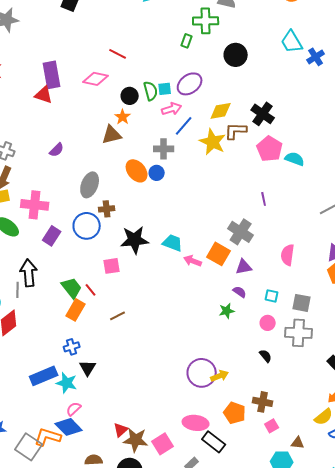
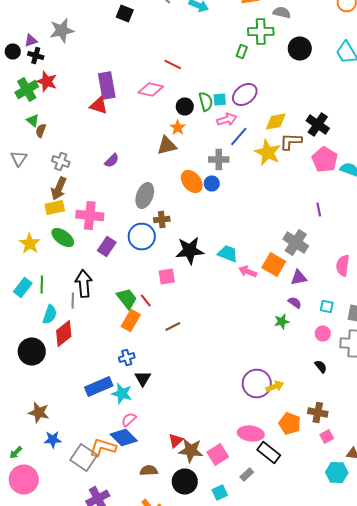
black circle: (236, 55) -> (300, 48), moved

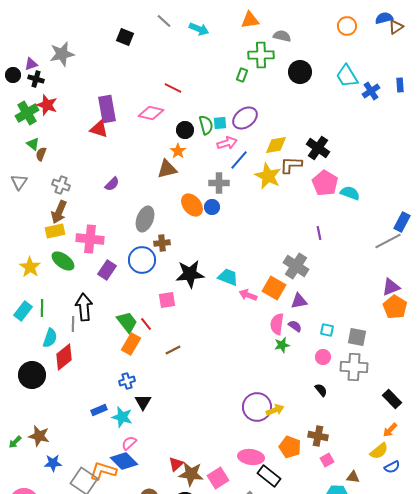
pink semicircle: (343, 266) -> (277, 324), moved
blue rectangle: (99, 386) -> (99, 410), size x0.6
green arrow: (16, 452) -> (15, 442), moved

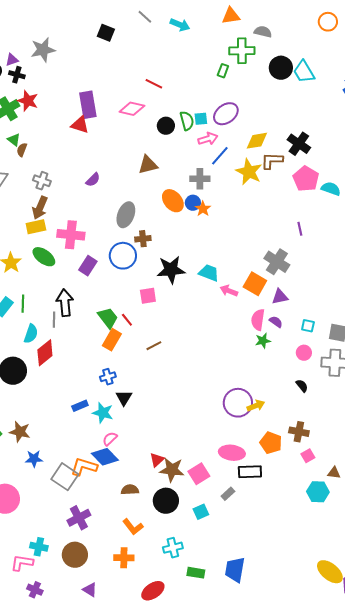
cyan trapezoid: (347, 76) -> (304, 72), moved
orange star: (178, 151) -> (203, 209), moved
black rectangle: (269, 476) -> (250, 472), turned -40

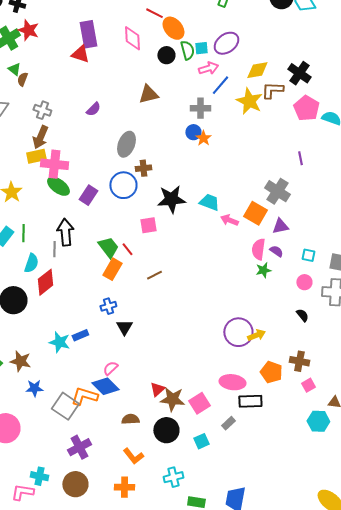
pink diamond: (132, 109) -> (132, 38), turned 75
orange ellipse: (173, 201) -> (173, 28), moved
pink cross: (71, 235) -> (54, 164), moved
green ellipse: (44, 257) -> (58, 186), moved
cyan star: (103, 413) -> (59, 342), moved

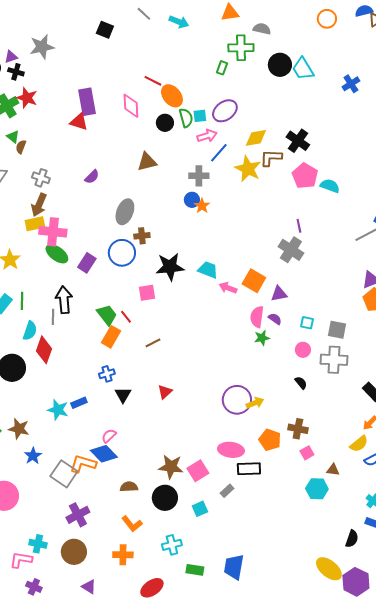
gray cross: (277, 191) -> (291, 250), moved
red diamond: (45, 282) -> (44, 350), turned -32
blue star: (34, 388) -> (33, 456), turned -30
red triangle: (157, 389) -> (165, 392), moved

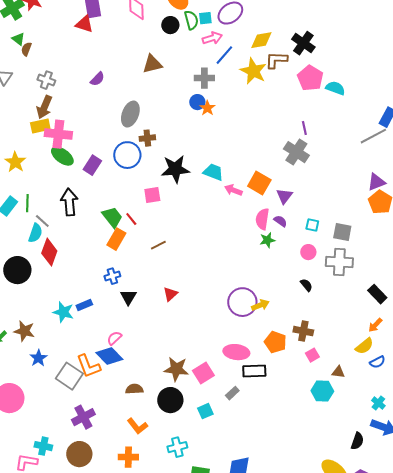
purple triangle: (279, 294) -> (284, 196), turned -42
gray line: (53, 317) -> (42, 221), moved, turned -49
orange L-shape: (83, 464) -> (88, 366), turned -128

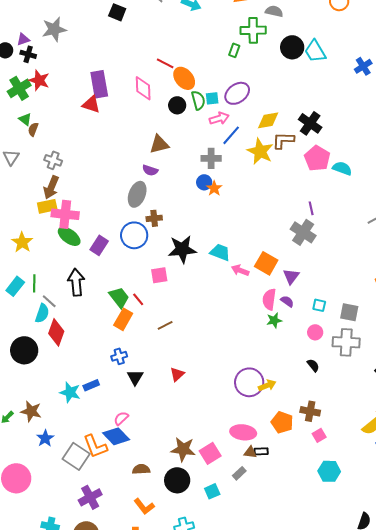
purple semicircle: (97, 79) -> (150, 170), moved, turned 63
black rectangle: (254, 371) -> (261, 451), size x0.6
brown triangle: (338, 372) -> (250, 452), moved

